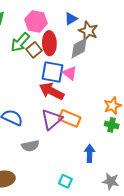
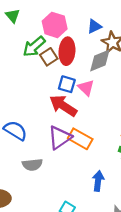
blue square: (53, 72) -> (67, 84), size x0.7

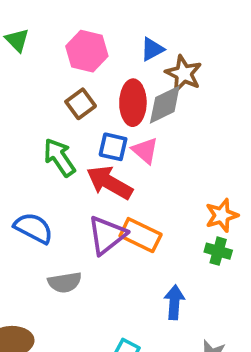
green arrow: (34, 46) -> (59, 157), moved, turned 100
red ellipse: (67, 51) -> (133, 103), moved

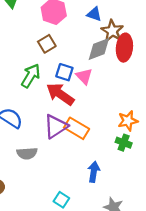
blue triangle: (152, 49) -> (94, 14), turned 42
red ellipse: (133, 103) -> (124, 48), moved
green arrow: (59, 157) -> (31, 76), turned 60

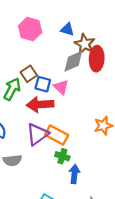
brown square: (47, 44) -> (29, 74), moved
red arrow: (60, 94) -> (40, 104), turned -35
green cross: (124, 143) -> (62, 156), moved

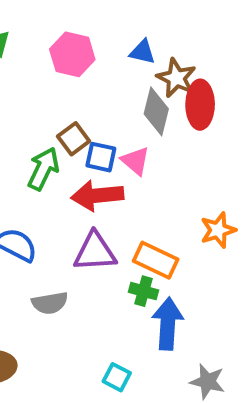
gray diamond: (73, 61) -> (156, 111), turned -50
purple triangle: (37, 134) -> (95, 252), turned 35
orange rectangle: (57, 135) -> (156, 260), moved
blue arrow: (74, 174) -> (168, 324), size x1.4

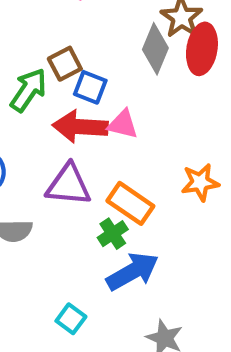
pink triangle: (135, 161) -> (123, 124), moved, turned -36
green cross: (143, 291) -> (113, 234), turned 32
blue arrow: (168, 324) -> (133, 271), turned 48

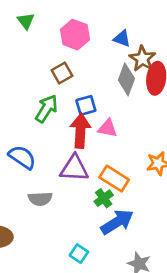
brown square: (65, 64) -> (62, 73), moved
blue square: (90, 87) -> (86, 105), turned -35
red arrow: (80, 127) -> (80, 131), turned 92

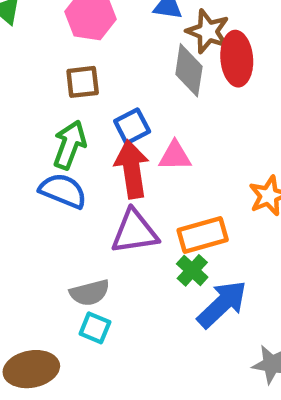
brown square: (62, 73) -> (83, 82), turned 35
blue semicircle: (22, 157) -> (63, 191), moved
orange rectangle: (114, 179) -> (203, 235), turned -36
cyan square: (79, 254) -> (95, 328), moved

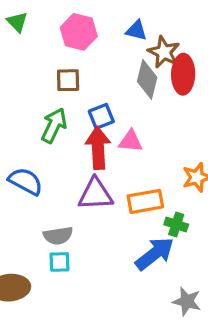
blue semicircle: (63, 191) -> (26, 181), moved
green cross: (192, 270) -> (176, 225), moved, turned -30
cyan square: (95, 328) -> (59, 262), turned -30

